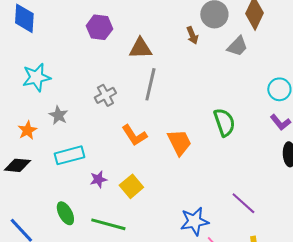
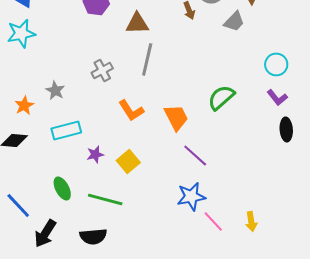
cyan star: (36, 77) -> (21, 33), moved
green semicircle: (224, 122) -> (221, 97), turned -112
purple line: (243, 203) -> (195, 155), moved

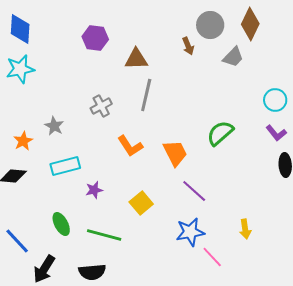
yellow square: (128, 161) -> (141, 203), moved
yellow arrow: (251, 221) -> (245, 229), moved

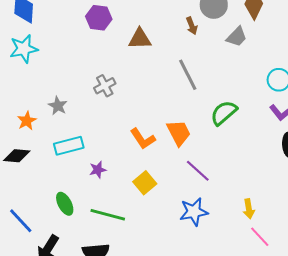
gray line: (146, 95) -> (188, 75), moved, turned -40
orange L-shape: (130, 146) -> (143, 139), moved
pink line: (212, 257) -> (260, 237), moved

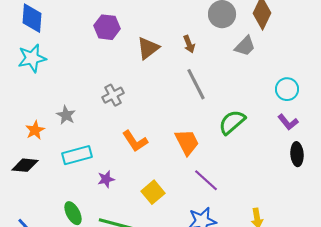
brown arrow: (192, 26) -> (189, 44), moved
brown triangle: (140, 39) -> (148, 48), turned -35
orange L-shape: (143, 139) -> (135, 141), moved

